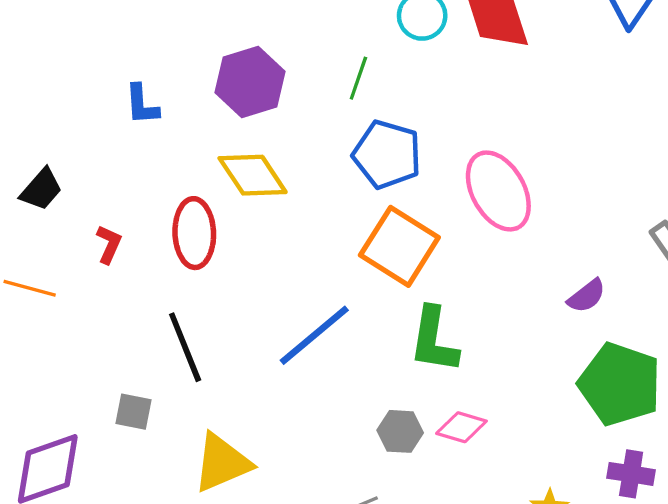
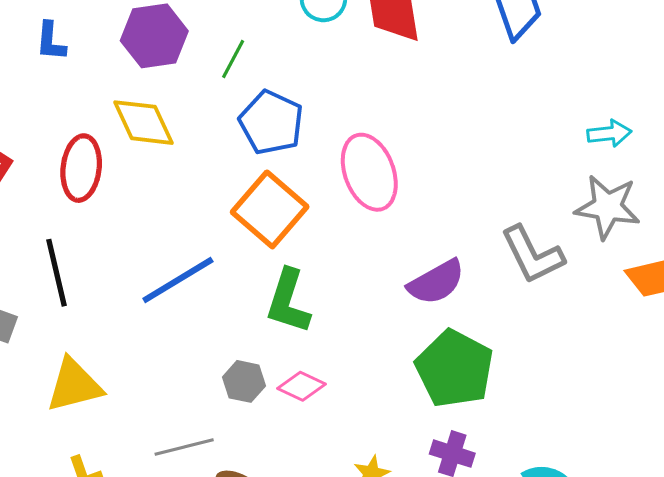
green line: (358, 78) -> (233, 59), moved
purple semicircle: (587, 296) -> (436, 282), size x1.5

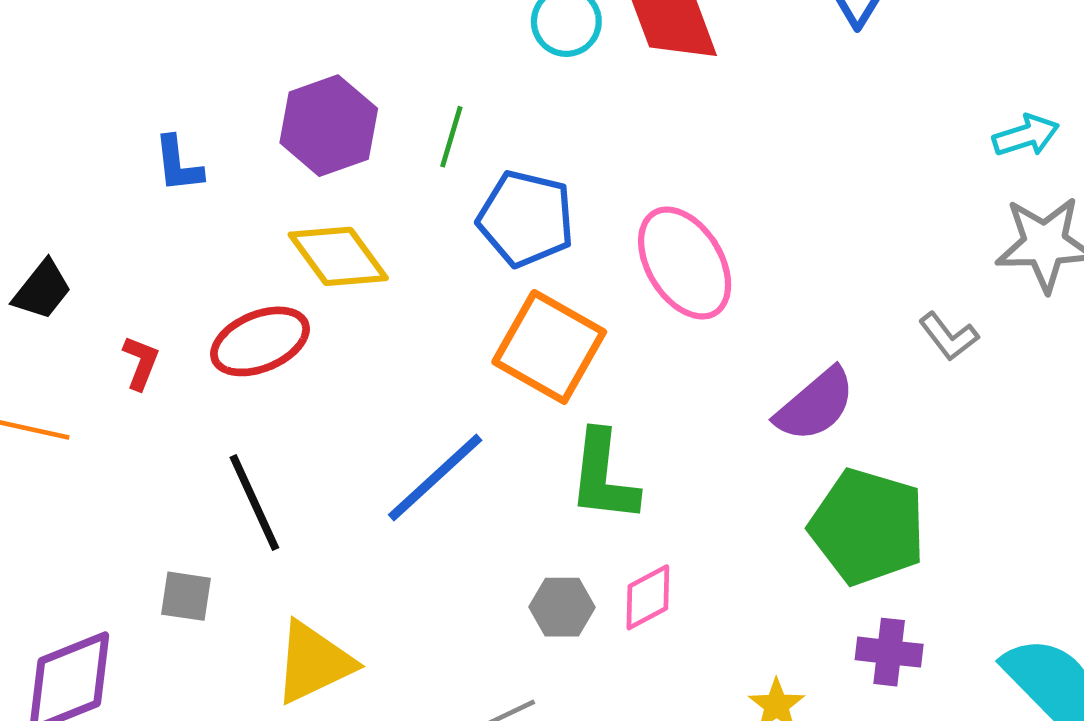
red ellipse: (81, 168) -> (260, 341), turned 72
gray L-shape: (532, 255) -> (949, 336), size x0.6
pink diamond: (302, 386) -> (648, 597), turned -42

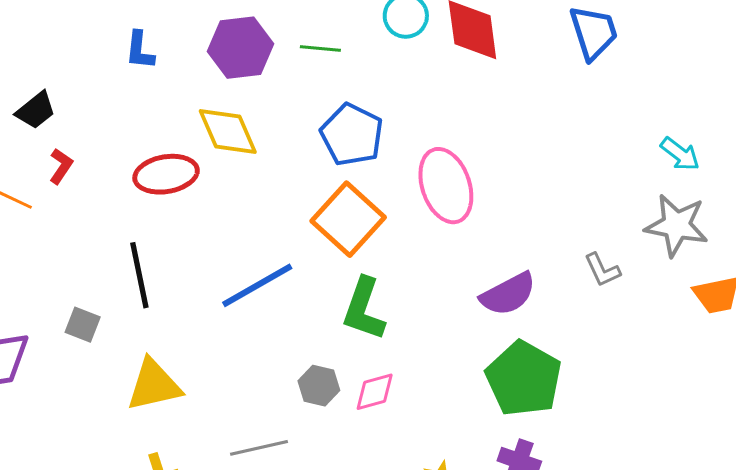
cyan arrow: (1026, 136) -> (680, 154), turned 42
green line: (451, 137) -> (320, 48), moved, turned 66
red L-shape: (141, 363) -> (61, 166), moved

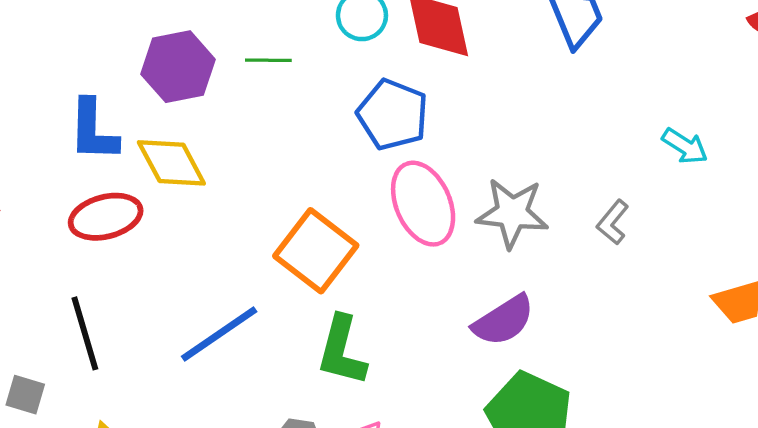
blue L-shape: (140, 50) -> (93, 130), moved, size x1.5
blue pentagon: (352, 135) -> (393, 115), moved
gray star: (676, 225) -> (512, 213), moved
gray L-shape: (602, 270) -> (613, 222), moved, turned 69

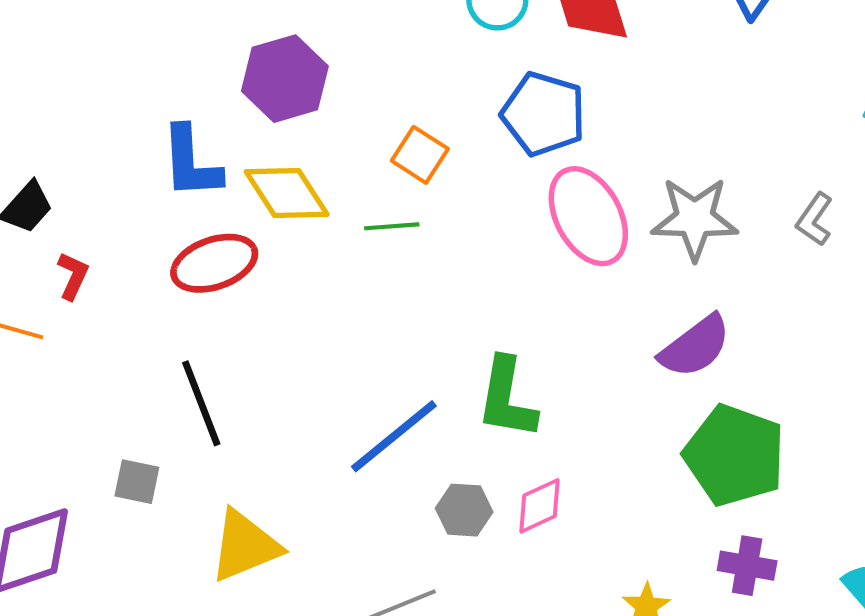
green line: (268, 60) -> (392, 226), moved
orange square: (316, 251) -> (420, 155), moved, size x0.6
blue line: (219, 334) -> (394, 436), moved

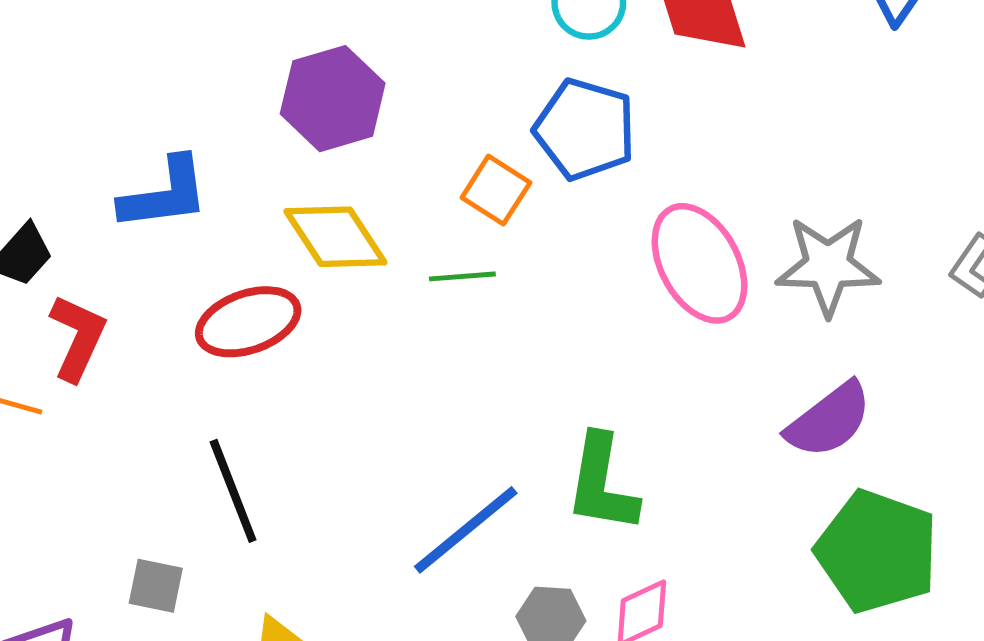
blue pentagon: (544, 114) -> (585, 129), moved
blue L-shape: (191, 162) -> (164, 194), moved, turned -94
red L-shape: (73, 276) -> (78, 338), size x1.5

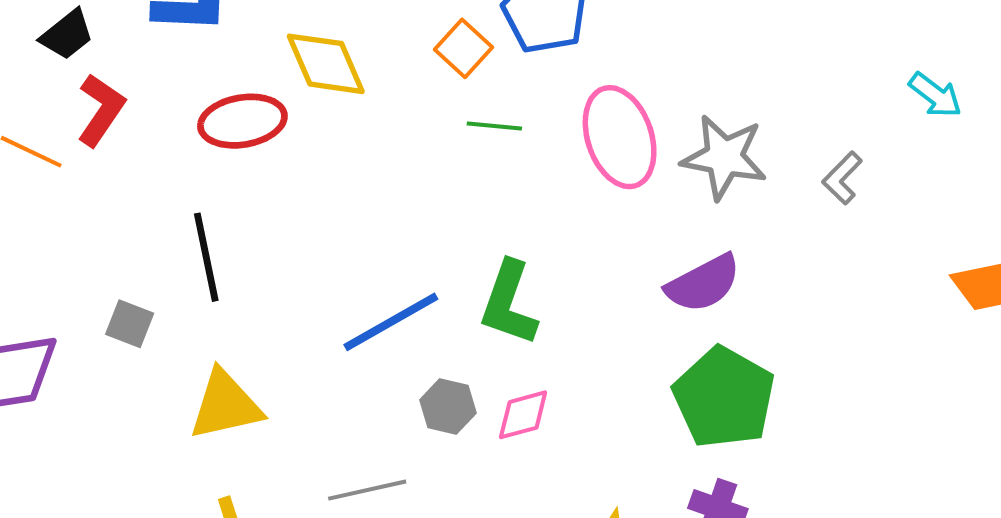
green line: (462, 276) -> (494, 126), moved

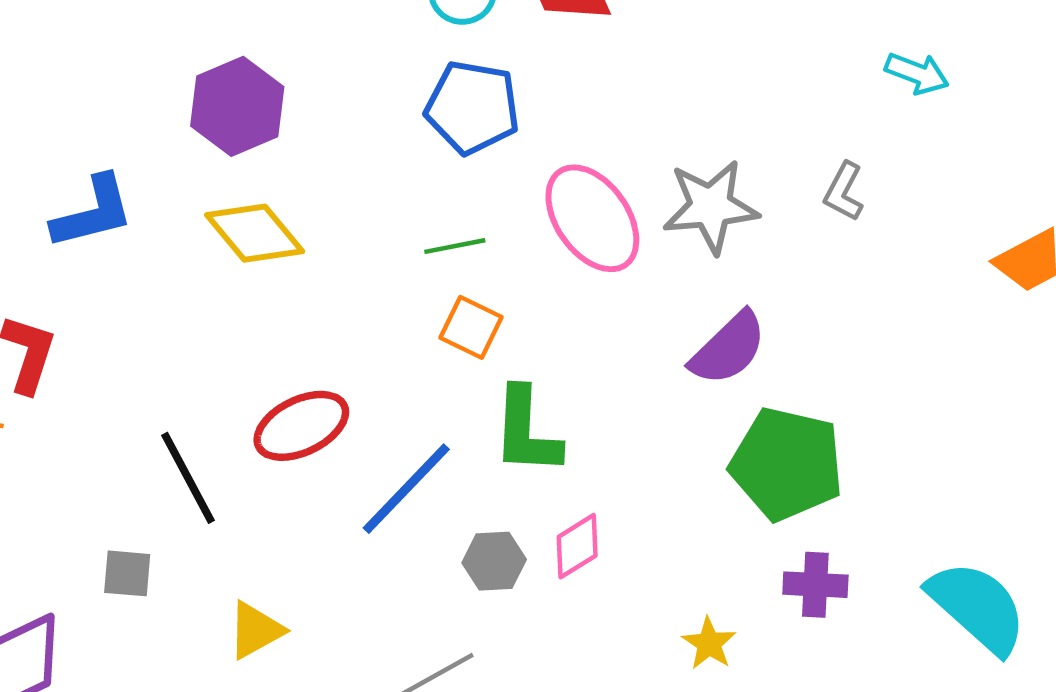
orange square: (463, 48) -> (471, 327), moved
red ellipse: (242, 121) -> (301, 426), moved
yellow triangle: (225, 405) -> (256, 630), size x0.7

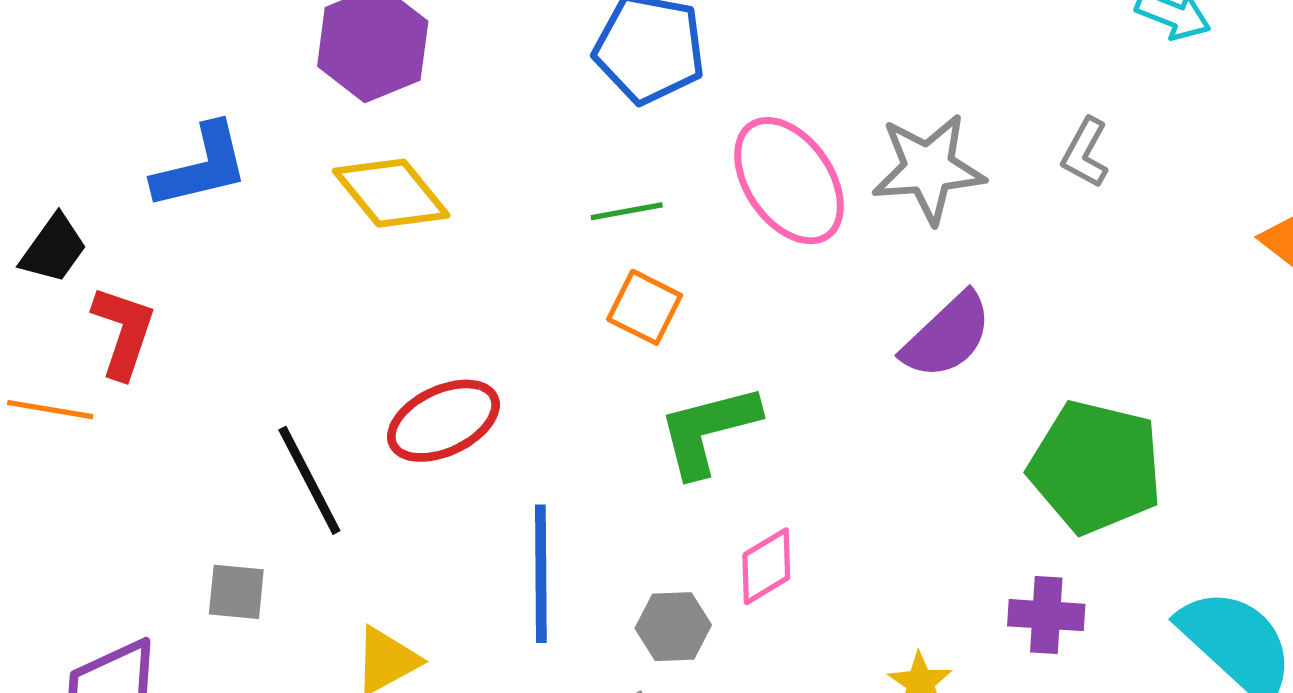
green L-shape: (526, 431) -> (708, 430), turned 72
green pentagon: (787, 464) -> (1096, 467), moved
blue line: (406, 489) -> (541, 574), moved, turned -45
gray hexagon: (494, 561) -> (673, 627), moved

